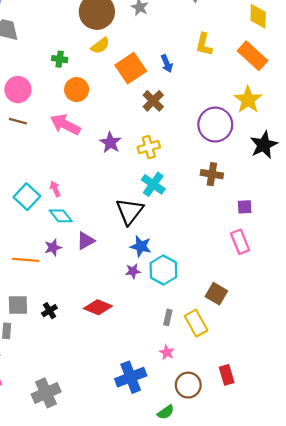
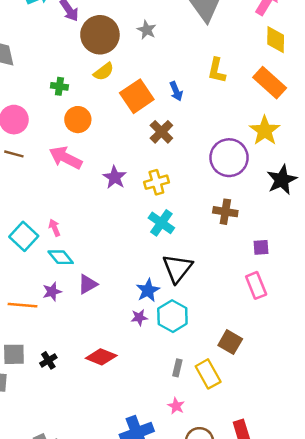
black triangle: (130, 211) -> (177, 268), moved
blue star: (141, 246) -> (148, 290), turned 30

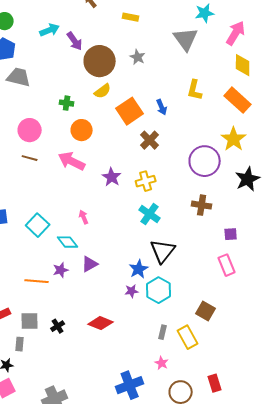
pink arrow: (54, 228) -> (84, 217), moved

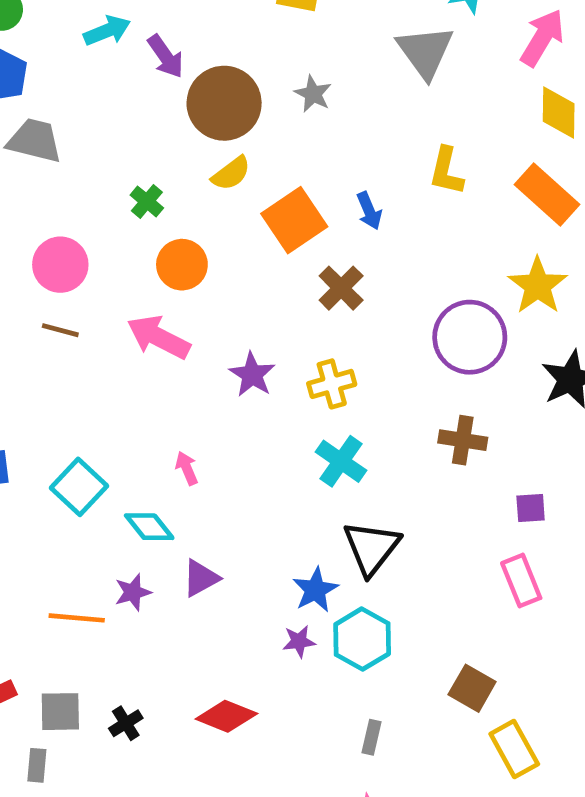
green cross: (67, 103) -> (147, 201), turned 32
yellow rectangle: (188, 337) -> (514, 749), moved

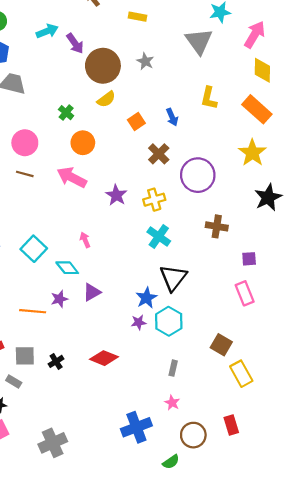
orange square: (294, 220) -> (136, 122), size x0.6
purple circle: (470, 337) -> (198, 175), moved
gray rectangle: (37, 765) -> (14, 381), turned -64

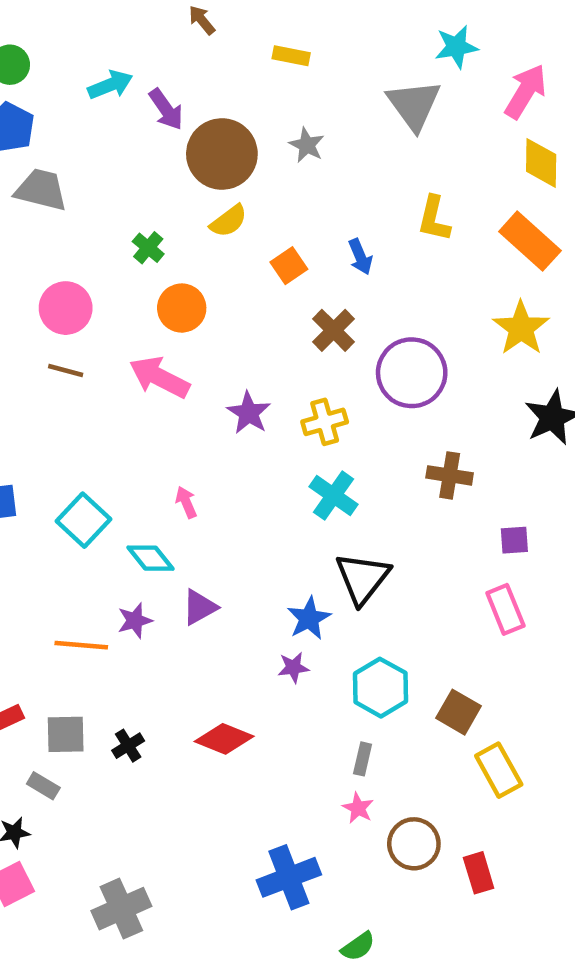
cyan hexagon: (169, 321) -> (380, 688), moved
pink star: (172, 403) -> (358, 808), moved
brown circle: (193, 435) -> (414, 844), moved

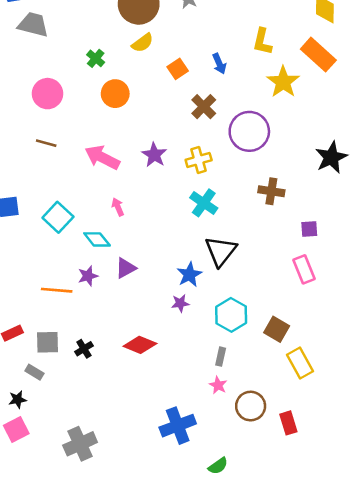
yellow star: (521, 328) -> (283, 82), moved
brown line: (66, 371) -> (46, 143), moved
pink arrow: (159, 377) -> (102, 157), moved

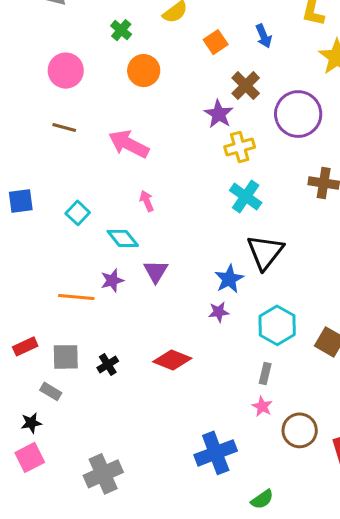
purple star: (154, 155) -> (219, 114), moved
cyan square: (58, 217) -> (78, 213), size x0.7
purple triangle: (126, 268) -> (156, 271), turned -30

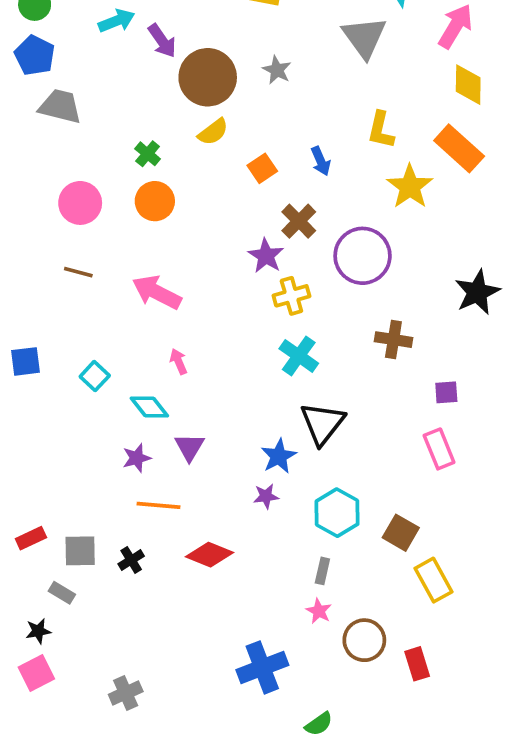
orange circle: (144, 71) -> (155, 201), moved
orange line: (76, 297) -> (158, 505), moved
gray cross: (103, 474) -> (126, 693), size x0.7

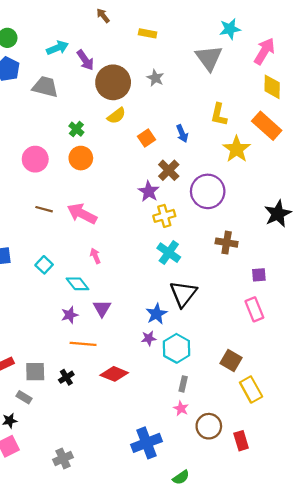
gray trapezoid: (60, 106) -> (45, 87), moved
brown line: (78, 272) -> (44, 209), moved
cyan hexagon: (337, 513) -> (177, 348), moved

